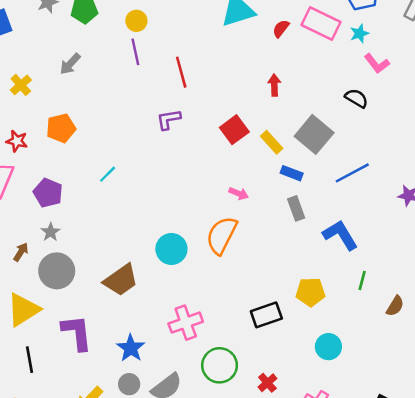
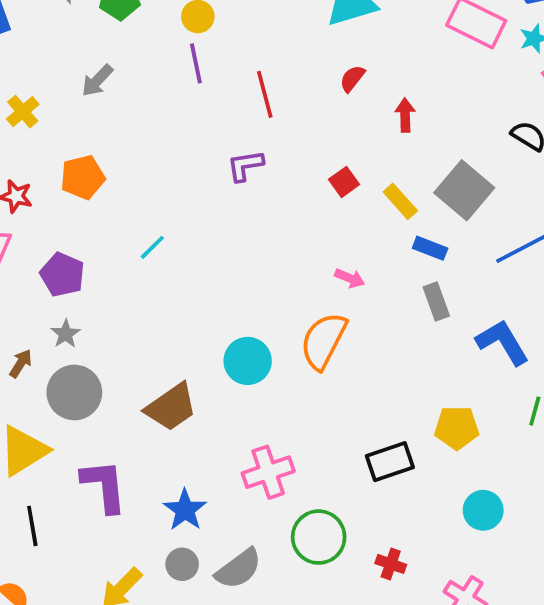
red semicircle: (281, 29) -> (352, 78), moved
red square: (234, 130) -> (344, 182), size x0.7
red cross: (267, 383) -> (391, 564), turned -30

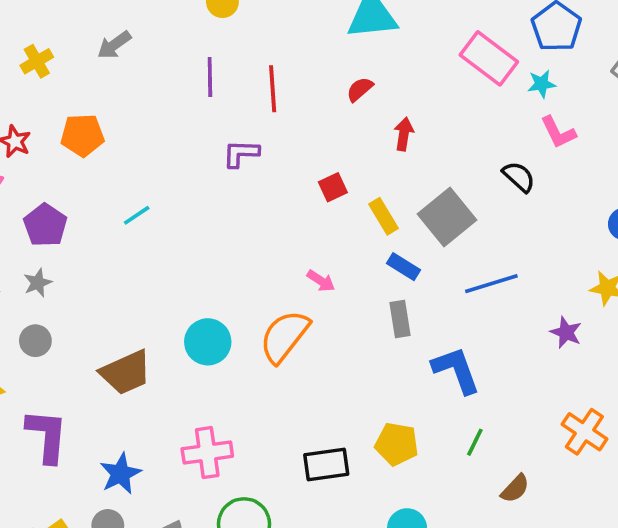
purple line: (196, 63) -> (210, 77), moved
gray circle: (74, 392) -> (35, 341), size x0.6

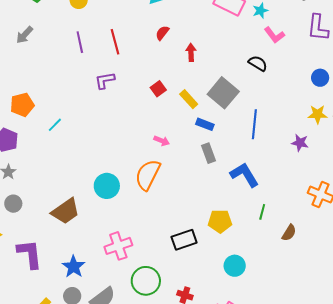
orange pentagon: (82, 135) -> (22, 105), moved
blue line: (491, 284) -> (254, 124), turned -56

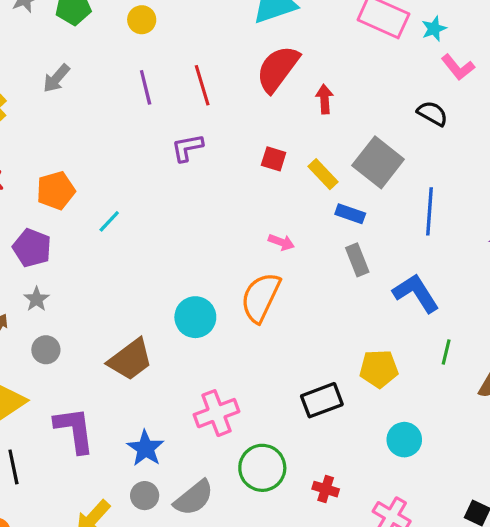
red semicircle: (162, 33) -> (278, 69), size x2.0
red square: (158, 89) -> (274, 159), turned -35

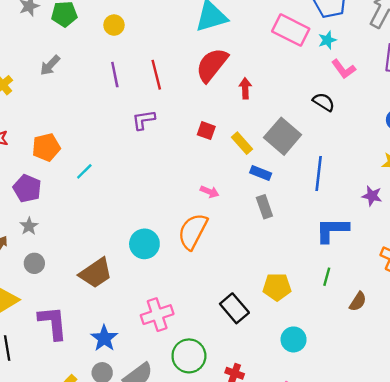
blue L-shape: (416, 293) -> (332, 230), moved, turned -60
black rectangle: (322, 400) -> (234, 308), turned 68

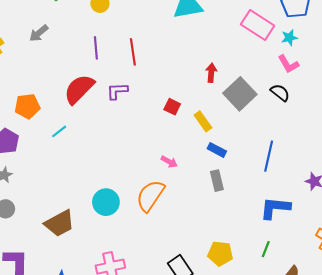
red semicircle: (212, 65) -> (79, 89), moved
pink L-shape: (344, 69) -> (288, 64), moved
gray square: (283, 136) -> (240, 94), moved

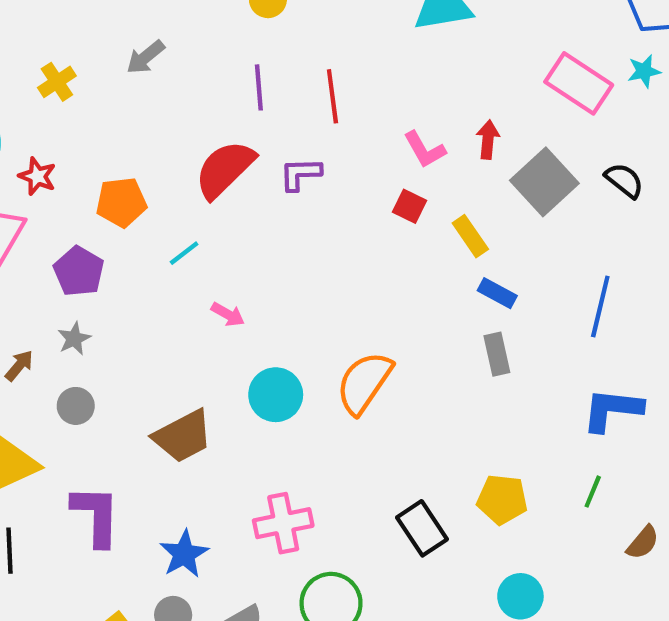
pink rectangle: (258, 25) -> (579, 83), moved
pink L-shape: (288, 64) -> (425, 150), moved
pink arrow: (169, 162) -> (228, 314), moved

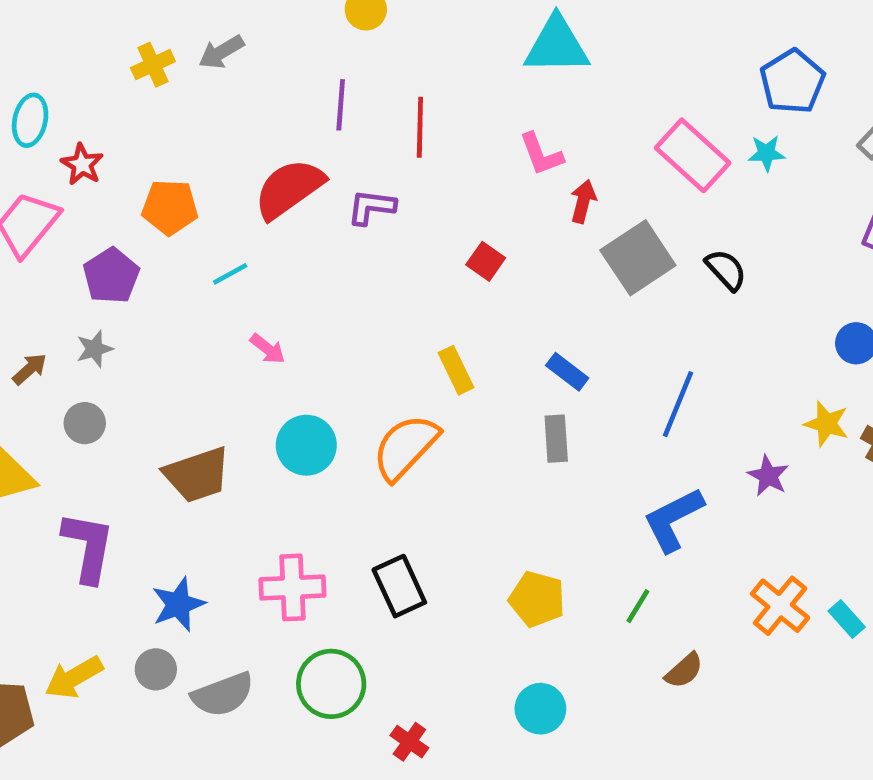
yellow cross: (57, 82) -> (153, 65), moved
pink L-shape: (425, 150) -> (541, 154), moved
yellow rectangle: (470, 236) -> (456, 370), moved
blue L-shape: (612, 410) -> (673, 520), turned -42
black rectangle: (422, 528) -> (399, 586), moved

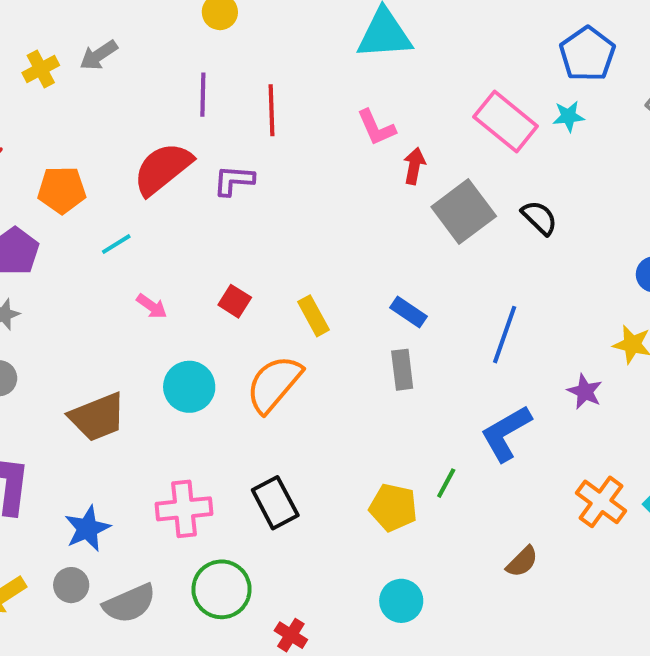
red square: (486, 261) -> (235, 301), moved
green line: (638, 606) -> (446, 483), moved

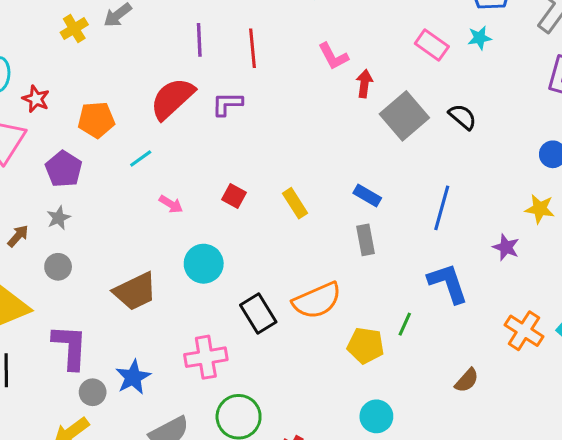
pink rectangle: (506, 122) -> (432, 45), size x0.7
orange semicircle: (274, 384) -> (317, 301), moved, turned -150
blue L-shape: (506, 433) -> (448, 283), turned 105
black rectangle: (275, 503) -> (258, 313), moved
gray circle: (71, 585) -> (93, 392), moved

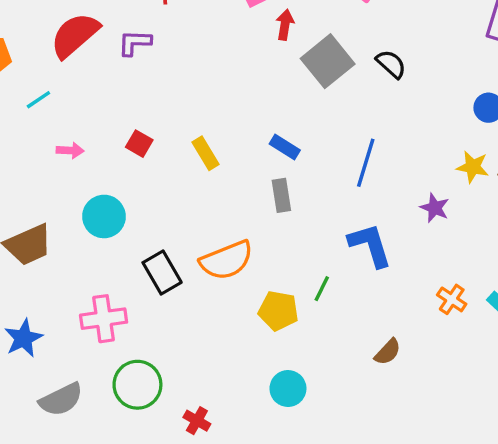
pink arrow: (171, 204) -> (70, 150), turned -30
orange cross: (524, 331) -> (452, 299), size x0.7

